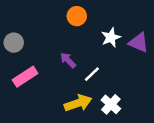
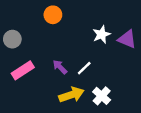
orange circle: (77, 16) -> (53, 15), moved
purple arrow: (68, 60) -> (60, 67), moved

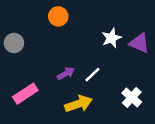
purple arrow: (60, 67) -> (66, 73), turned 105
pink rectangle: (23, 70) -> (25, 94), moved
white cross: (102, 96) -> (132, 97), moved

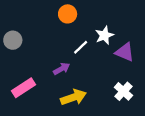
orange circle: (58, 16) -> (68, 14), moved
purple triangle: (139, 43) -> (125, 52), moved
white line: (92, 75) -> (81, 47), moved

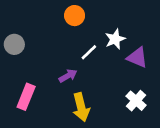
pink rectangle: (23, 88) -> (26, 97), turned -35
yellow arrow: (73, 97) -> (81, 107), turned 95

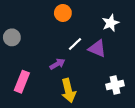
white star: (115, 39) -> (111, 23), moved
purple triangle: (137, 57) -> (97, 48), moved
white cross: (136, 101) -> (115, 85), turned 35

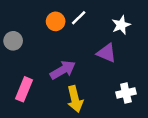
orange circle: (63, 13) -> (56, 21), moved
white line: (75, 44) -> (79, 18), moved
purple arrow: (57, 64) -> (63, 70), size x1.5

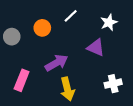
orange circle: (56, 21) -> (42, 28), moved

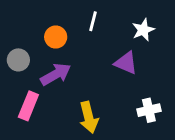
white line: (71, 16) -> (93, 21), turned -32
gray circle: (12, 37) -> (18, 60), moved
purple arrow: (56, 63) -> (56, 74), moved

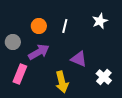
white line: (93, 21) -> (65, 26), moved
purple triangle: (126, 63) -> (79, 59), moved
white cross: (149, 110) -> (104, 77), turned -35

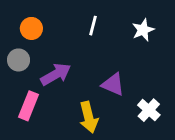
orange circle: (39, 26) -> (31, 28), moved
white line: (65, 26) -> (93, 26), moved

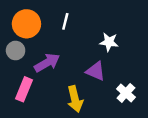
white line: (93, 26) -> (65, 21), moved
orange circle: (31, 28) -> (26, 24), size x1.5
white star: (143, 30) -> (109, 42), moved, turned 30

